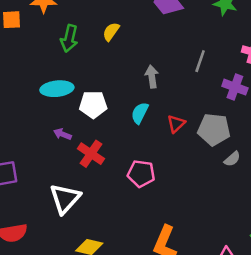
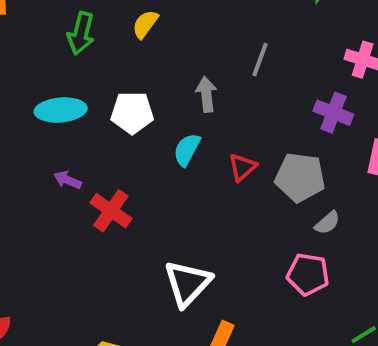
gray line: (200, 61) -> (260, 60), moved
white pentagon: (93, 104) -> (132, 113), moved
pink pentagon: (141, 174) -> (308, 274), moved
white triangle: (65, 199) -> (188, 283), moved

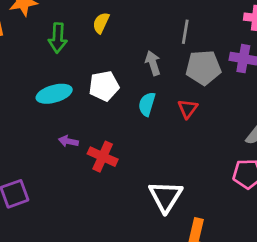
gray pentagon: (300, 177) -> (203, 68), moved

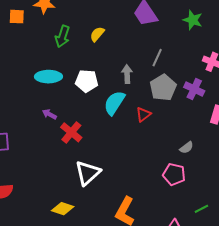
gray pentagon: (203, 68) -> (163, 88), turned 30
cyan semicircle: (147, 104) -> (114, 103), size x1.4
white triangle: (165, 196) -> (88, 173), moved

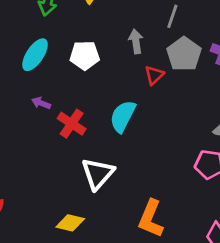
cyan ellipse: (48, 77) -> (35, 55), turned -50
cyan semicircle: (114, 103) -> (123, 116), moved
red triangle: (143, 115) -> (154, 75), moved

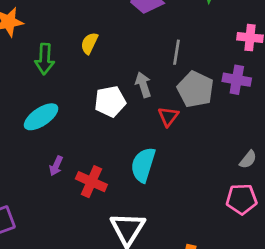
cyan ellipse: (35, 55) -> (41, 117), turned 32
white pentagon: (85, 55) -> (110, 101), moved
purple arrow: (41, 103) -> (56, 166), turned -78

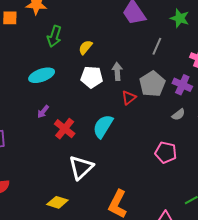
yellow semicircle: (89, 43) -> (85, 47), moved
gray line: (177, 52) -> (157, 46), moved
gray semicircle: (248, 159) -> (178, 115), moved
pink pentagon: (242, 199) -> (166, 152), moved

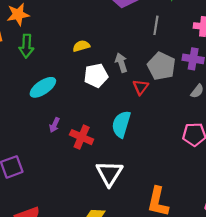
green arrow: (54, 36) -> (26, 46), moved
yellow semicircle: (85, 47) -> (81, 46), turned 49

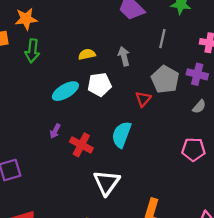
gray arrow: (121, 63) -> (124, 56), moved
cyan ellipse: (43, 87) -> (65, 91), moved

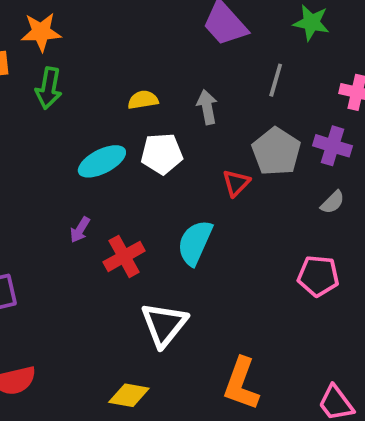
red cross: (81, 145) -> (124, 256), turned 30

